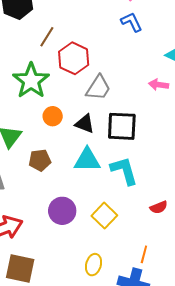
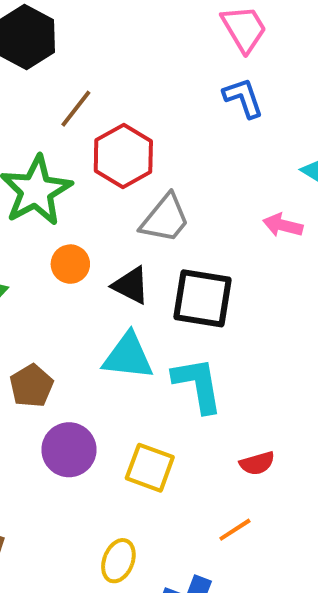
brown pentagon: (40, 160) -> (31, 386), moved, turned -30
yellow square: (104, 216) -> (150, 468), turned -30
orange line: (144, 254) -> (235, 530), moved, turned 36

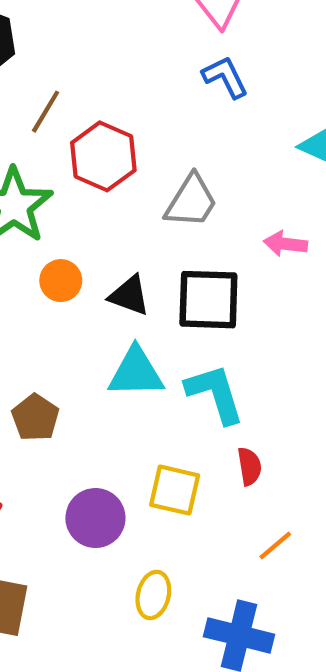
gray trapezoid: (165, 219) -> (191, 201), moved
pink arrow: (283, 225) -> (285, 244), moved
purple circle: (69, 450) -> (95, 518), moved
red semicircle: (257, 463) -> (249, 466), moved, turned -76

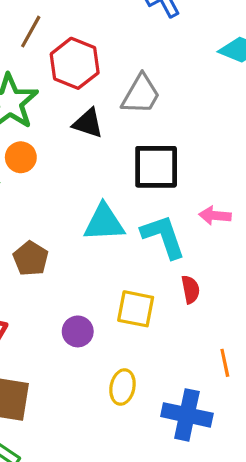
pink arrow: (285, 244) -> (215, 216), moved
orange circle: (61, 281) -> (21, 157), moved
black triangle: (129, 295) -> (88, 123), moved
purple circle: (95, 518) -> (78, 331), size x0.7
orange line: (275, 546) -> (225, 363), moved, turned -60

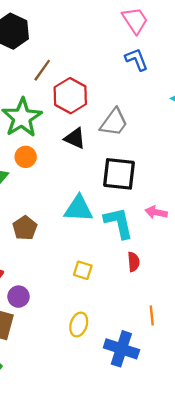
yellow square: (136, 309) -> (83, 270), moved, size x0.7
purple circle: (78, 331) -> (18, 297), moved

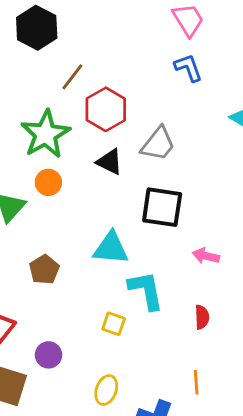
cyan L-shape: (119, 223) -> (146, 290), moved
red semicircle: (134, 262) -> (202, 317), moved
purple circle: (18, 297) -> (49, 355), moved

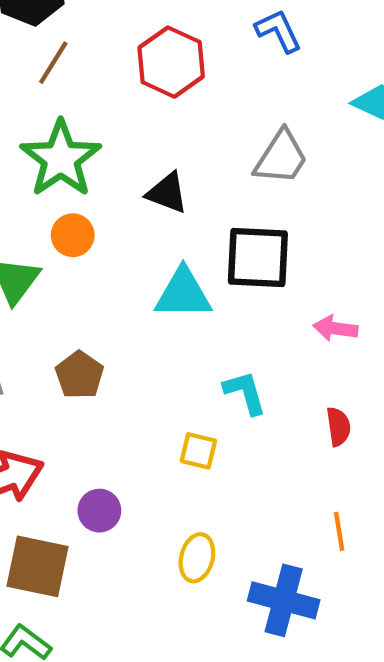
brown line: (72, 77) -> (53, 63), moved
red hexagon: (106, 109) -> (171, 62), moved
gray trapezoid: (158, 144) -> (281, 157), moved
cyan triangle: (111, 248) -> (183, 294), moved
cyan L-shape: (146, 290) -> (245, 393), size x0.7

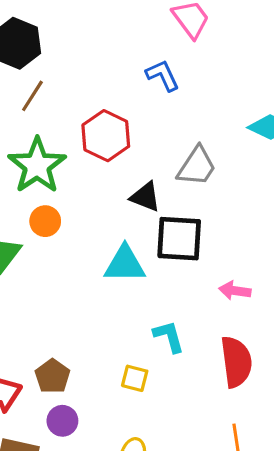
blue L-shape: (278, 31) -> (163, 75), moved
red hexagon: (171, 62) -> (106, 136), moved
black triangle: (167, 193) -> (145, 197), moved
brown pentagon: (79, 375) -> (52, 376), moved
red semicircle: (338, 427) -> (236, 362), size x1.8

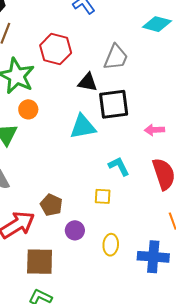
purple circle: (62, 421) -> (75, 230), moved

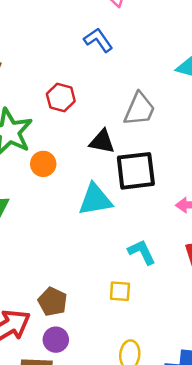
red hexagon: (56, 49) -> (61, 97), size x0.7
orange circle: (28, 109) -> (43, 164), moved
purple circle: (75, 230) -> (56, 340), moved

